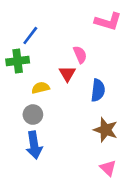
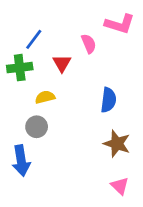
pink semicircle: (80, 55) -> (89, 44), moved
red triangle: (67, 74) -> (62, 63), moved
blue arrow: (34, 145) -> (21, 161), moved

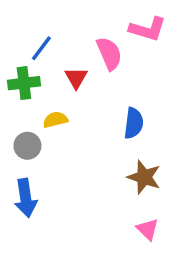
pink semicircle: (89, 44) -> (109, 54), size x1.4
gray circle: (37, 127) -> (27, 146), moved

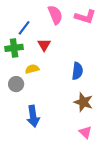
pink semicircle: (109, 54) -> (55, 15), moved
blue arrow: (26, 198) -> (33, 116), moved

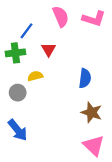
blue arrow: (33, 116) -> (18, 130), moved, turned -30
pink triangle: (85, 132) -> (94, 146), size x1.5

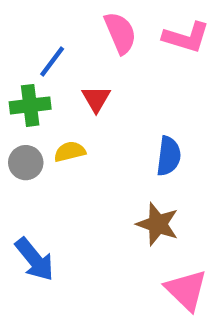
gray circle: (18, 93) -> (26, 163), moved
brown star: (92, 112) -> (158, 224), moved

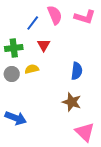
blue line: (52, 61) -> (33, 23), moved
blue arrow: (35, 259) -> (16, 118), turned -30

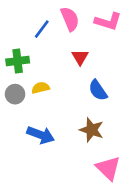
red triangle: (44, 45) -> (80, 57), moved
blue semicircle: (77, 71) -> (98, 90), turned 138
blue arrow: (16, 118) -> (41, 135), moved

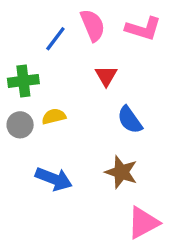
pink triangle: (108, 168) -> (143, 223), turned 48

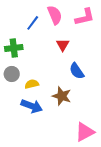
pink L-shape: (143, 29) -> (85, 17), turned -30
yellow semicircle: (54, 116) -> (32, 84), moved
brown star: (121, 172) -> (62, 96), moved

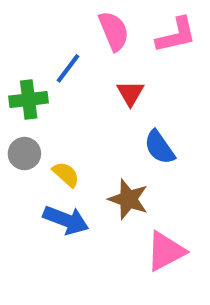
blue line: (33, 23) -> (68, 68), moved
yellow semicircle: (32, 84) -> (66, 174), turned 56
pink triangle: (85, 132) -> (166, 251), moved

